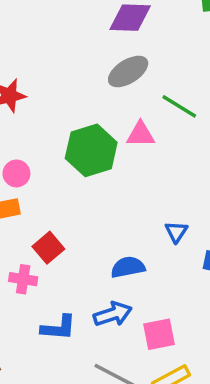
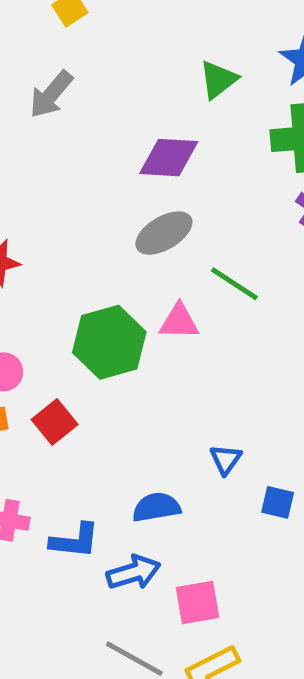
red square: (48, 248) -> (55, 422), moved
blue L-shape: (58, 328) -> (75, 541), moved

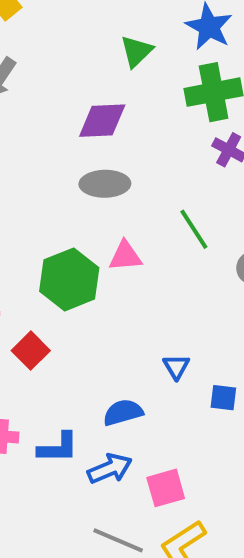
gray ellipse: (164, 233) -> (105, 184), turned 36
green line: (234, 284) -> (194, 229), moved, turned 30

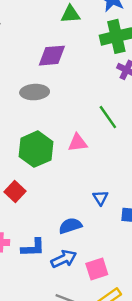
green triangle: (136, 51) -> (70, 14), turned 42
gray ellipse: (105, 184) -> (35, 92), moved
pink triangle: (125, 256) -> (78, 143), moved

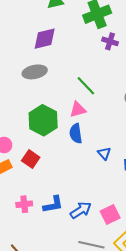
green line: (108, 117) -> (86, 86), moved
blue semicircle: (70, 226) -> (76, 134), moved, turned -72

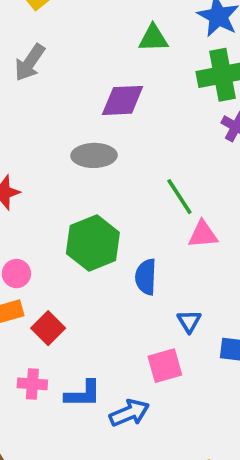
pink triangle: (78, 110) -> (203, 234), moved
red square: (31, 159) -> (48, 328), moved
pink square: (110, 215) -> (165, 366), moved

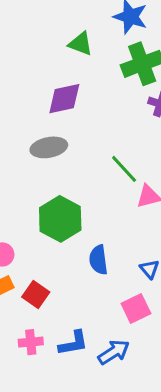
green triangle: (153, 38) -> (81, 44), turned 32
blue semicircle: (146, 277) -> (98, 260), moved

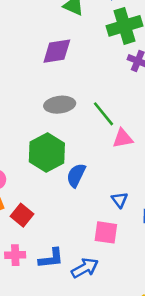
gray ellipse: (49, 147) -> (60, 105), moved
blue semicircle: (98, 260) -> (76, 175), moved, turned 30
pink square: (136, 308) -> (106, 232), turned 30

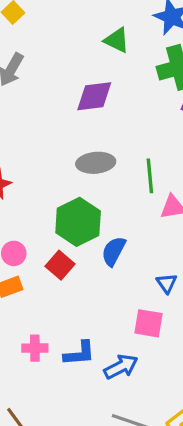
green line: (104, 114) -> (150, 176), turned 32
red square: (22, 215) -> (60, 265), moved

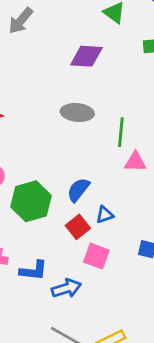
green hexagon: (78, 222) -> (31, 201), moved
red square: (60, 265) -> (78, 227), moved
blue triangle: (167, 283) -> (105, 215), moved, turned 36

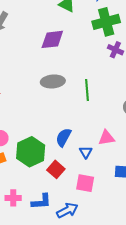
pink triangle: (135, 162) -> (106, 138), moved
blue triangle: (105, 215) -> (86, 152), turned -32
red square: (78, 227) -> (56, 169), moved

